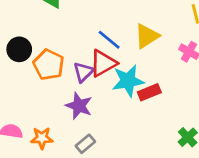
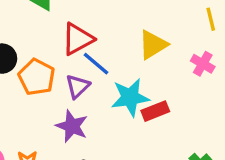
blue line: (109, 40) -> (96, 64), moved
red triangle: (103, 63) -> (78, 39), moved

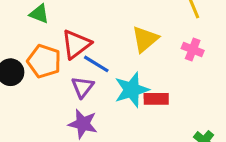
orange pentagon: (37, 77) -> (44, 61), moved
red rectangle: (155, 111) -> (156, 99), turned 30

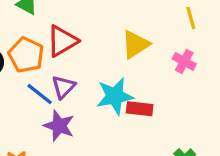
blue line: (96, 64) -> (40, 94), moved

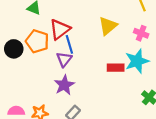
blue line: (40, 94) -> (69, 44), moved, turned 42
cyan star: (115, 96) -> (137, 61), moved
purple star: (59, 126) -> (64, 85), turned 30

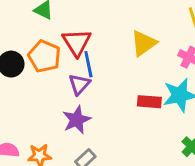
red triangle: (60, 29) -> (77, 42), turned -30

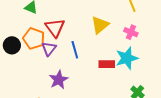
blue line: (88, 64) -> (75, 50), moved
purple triangle: (79, 84) -> (49, 49), moved

